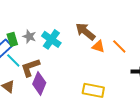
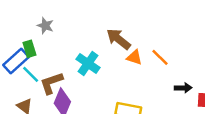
gray star: (29, 36) -> (45, 26), moved
cyan cross: (51, 39) -> (88, 63), moved

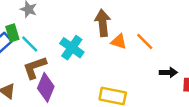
brown arrow: (119, 39) -> (103, 23), turned 45
cyan line: (31, 74) -> (30, 44), moved

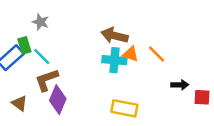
brown arrow: (103, 23) -> (114, 36), turned -70
cyan cross: (72, 48) -> (114, 60), moved, turned -30

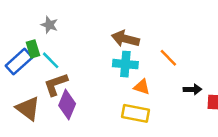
orange triangle: (131, 54) -> (142, 87), moved
brown triangle: (20, 103) -> (28, 108), size x1.5

